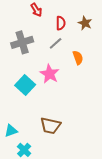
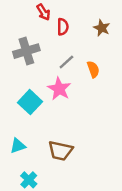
red semicircle: (61, 23) -> (63, 27), moved
gray line: (56, 43) -> (66, 62), moved
cyan triangle: (11, 131) -> (18, 146), moved

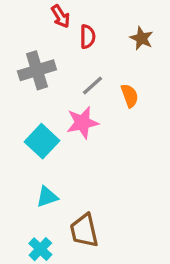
pink star: (59, 89) -> (82, 123), turned 30
cyan triangle: (18, 146) -> (47, 197), moved
brown trapezoid: (60, 151) -> (84, 231), moved, turned 65

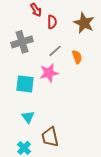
brown star: (142, 38) -> (84, 23), size x1.5
cyan square: (42, 141) -> (25, 84), turned -36
cyan triangle: (47, 197) -> (28, 117), turned -48

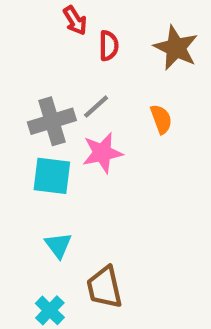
gray cross: (22, 42) -> (52, 121), moved
gray line: (55, 51) -> (96, 107), moved

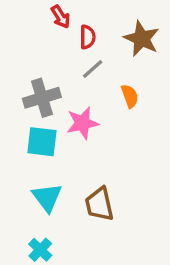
gray line: (96, 107) -> (93, 69), moved
cyan triangle: (58, 245) -> (47, 197), size x1.4
brown trapezoid: (104, 287) -> (99, 204), moved

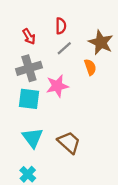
red arrow: (61, 17) -> (29, 36), moved
brown star: (142, 39) -> (101, 42), moved
brown trapezoid: (99, 204) -> (69, 142), turned 145

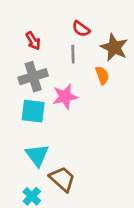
red semicircle: (61, 26) -> (81, 29), moved, turned 126
gray line: (64, 48) -> (73, 54), turned -49
brown trapezoid: (69, 142) -> (62, 179), moved

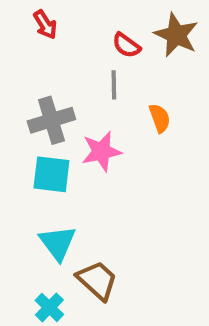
red arrow: (33, 41) -> (45, 25), moved
brown star: (114, 47) -> (176, 35), moved

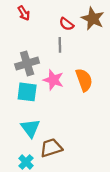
orange semicircle: (160, 118) -> (84, 80), moved, size x1.5
pink star: (101, 151) -> (53, 80), turned 30
brown trapezoid: (97, 280) -> (51, 148), turned -60

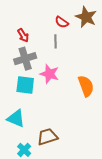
red arrow: (24, 13) -> (23, 35), moved
orange semicircle: (84, 80) -> (86, 86), moved
cyan triangle: (30, 128) -> (16, 118), moved, turned -30

